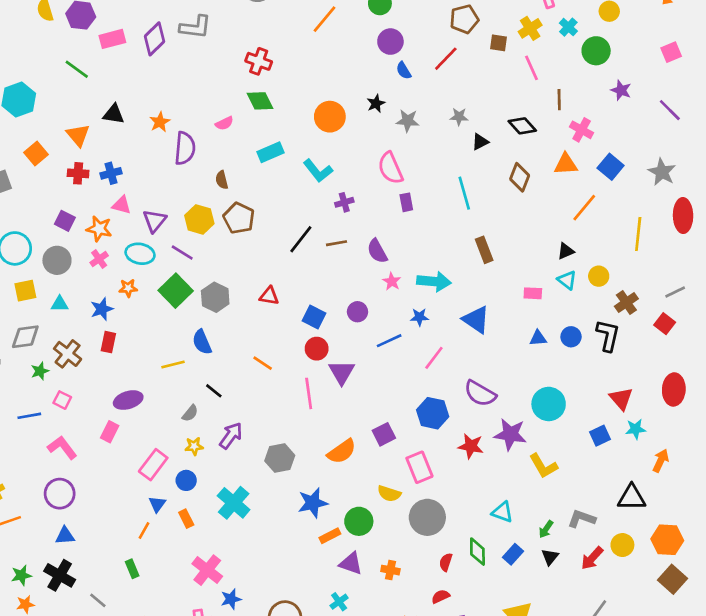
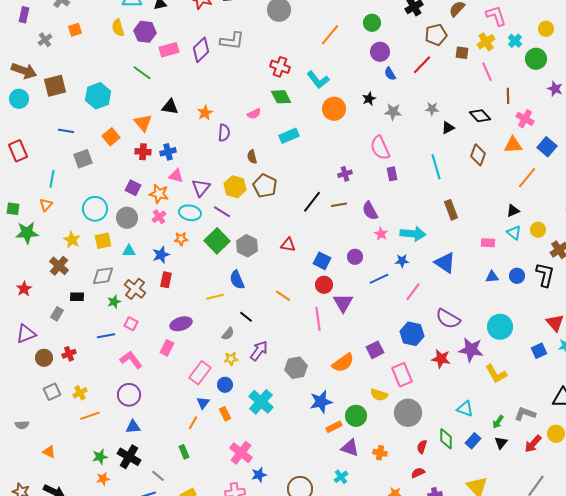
purple semicircle: (185, 148) -> (224, 133), size x0.7
cyan L-shape: (318, 171) -> (318, 80), moved

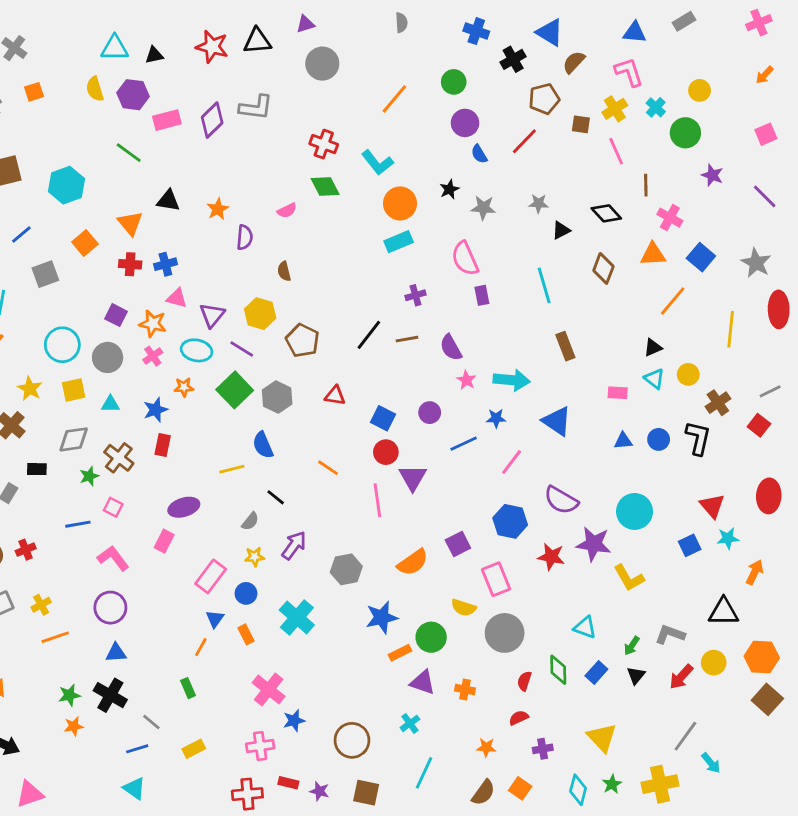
blue line: (66, 131) -> (21, 235), turned -49
cyan rectangle: (289, 136) -> (399, 242), moved
brown pentagon: (265, 186) -> (303, 341), moved

